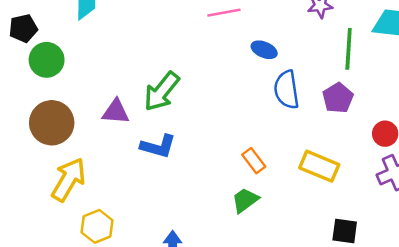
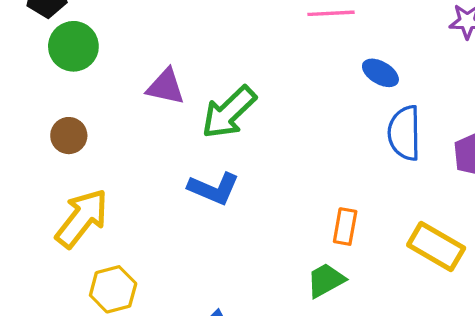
purple triangle: (116, 112) -> (166, 87), moved
brown circle: (52, 123) -> (69, 136), size x0.6
orange rectangle: (254, 161) -> (345, 227), turned 40

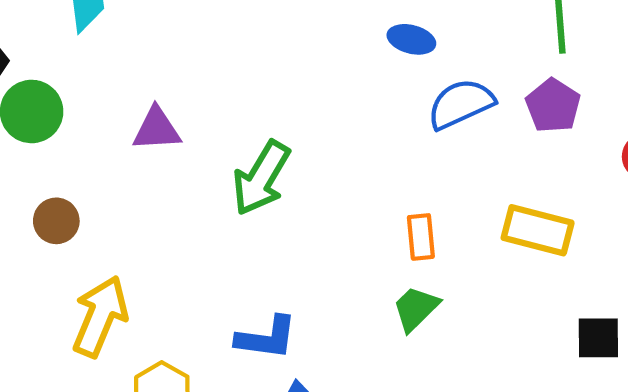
green arrow: (229, 112) -> (261, 178), moved
blue semicircle: (404, 133) -> (461, 104), turned 82
blue L-shape: (214, 189) -> (266, 338), moved

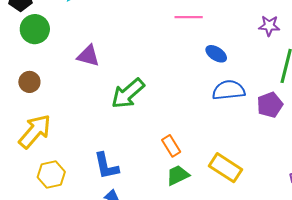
yellow rectangle: (538, 230) -> (225, 168), moved
orange rectangle: (421, 237) -> (171, 146), moved, turned -45
blue L-shape: (266, 338) -> (106, 166), turned 52

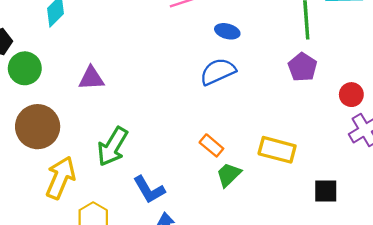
brown circle: (29, 82) -> (38, 127), size x1.8
blue semicircle: (229, 90) -> (218, 72), moved
green arrow: (128, 93) -> (112, 147), moved

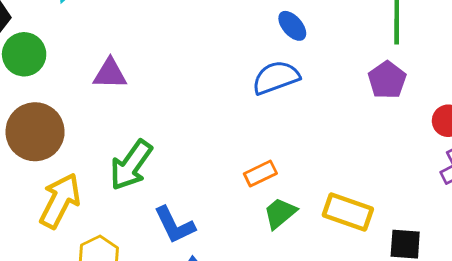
blue ellipse: (227, 31) -> (292, 26), turned 30
orange rectangle: (211, 145) -> (260, 173), turned -70
yellow rectangle: (277, 150) -> (348, 212), moved

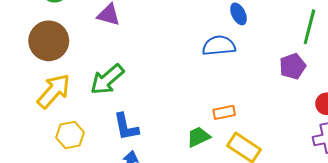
orange rectangle: (260, 173) -> (224, 112), moved

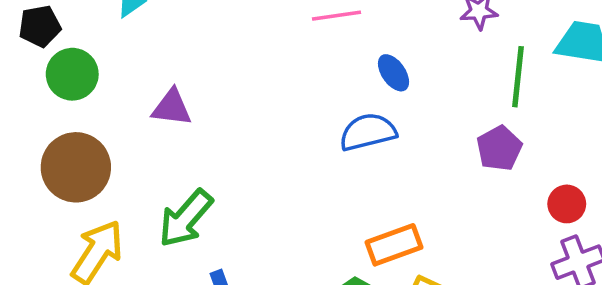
orange rectangle: (224, 112) -> (394, 245), size x1.4

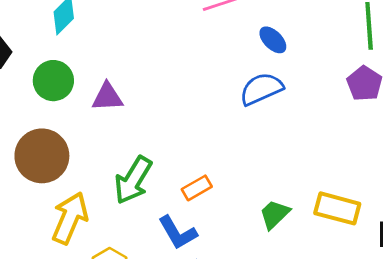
green circle: (72, 74) -> (53, 81), moved
orange rectangle: (394, 245) -> (197, 188), moved, size x0.7

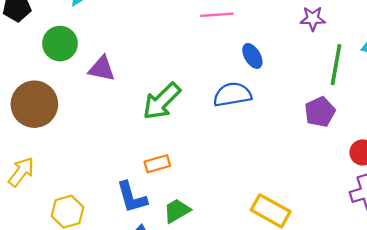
green arrow: (133, 180) -> (162, 101), moved
green trapezoid: (274, 214) -> (177, 211), moved
yellow arrow: (70, 218) -> (21, 172), moved, size x0.7

